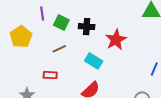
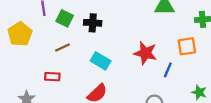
red star: (116, 40) -> (145, 53), moved, turned -30

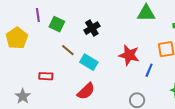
black cross: (93, 23) -> (92, 28), moved, turned -35
brown line: (62, 47) -> (68, 50), moved, turned 64

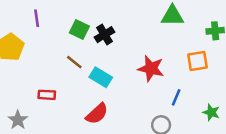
green square: (57, 24) -> (79, 30), moved
blue line: (149, 70) -> (176, 97), moved

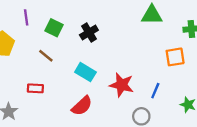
green square: (79, 30) -> (54, 28), moved
brown line: (74, 62) -> (46, 56), moved
red star: (151, 68) -> (122, 85), moved

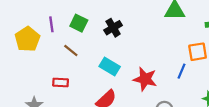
purple line: (26, 17) -> (51, 24), moved
blue line: (155, 91) -> (182, 71), moved

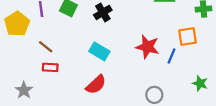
brown line: (71, 51) -> (46, 47), moved
red star: (145, 79) -> (147, 47), moved

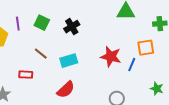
brown line: (46, 47) -> (41, 54), moved
cyan rectangle: (99, 51) -> (69, 61), turned -48

